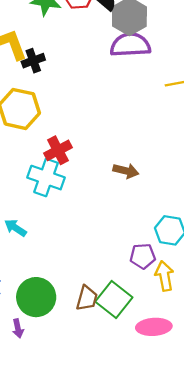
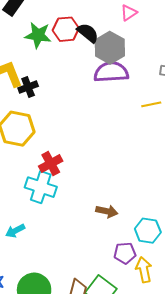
brown arrow: (126, 171) -> (107, 211), moved
cyan arrow: (15, 228) -> (15, 231), turned -60

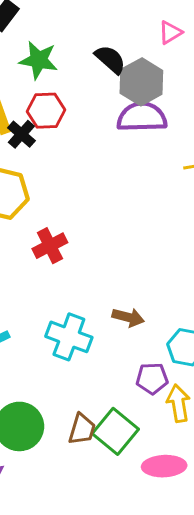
red hexagon: (66, 29) -> (46, 111), moved
black cross: (28, 87) -> (21, 134), turned -30
cyan cross: (41, 187) -> (69, 337), moved

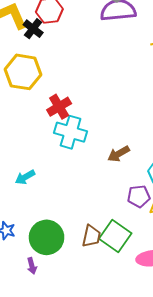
brown arrow: (128, 317) -> (119, 154), turned 140
cyan cross: (69, 337) -> (71, 132), moved

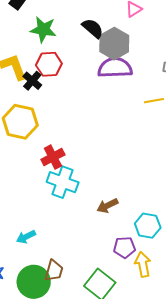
cyan arrow: (25, 177) -> (26, 237), moved
brown trapezoid: (91, 236) -> (54, 271), moved

